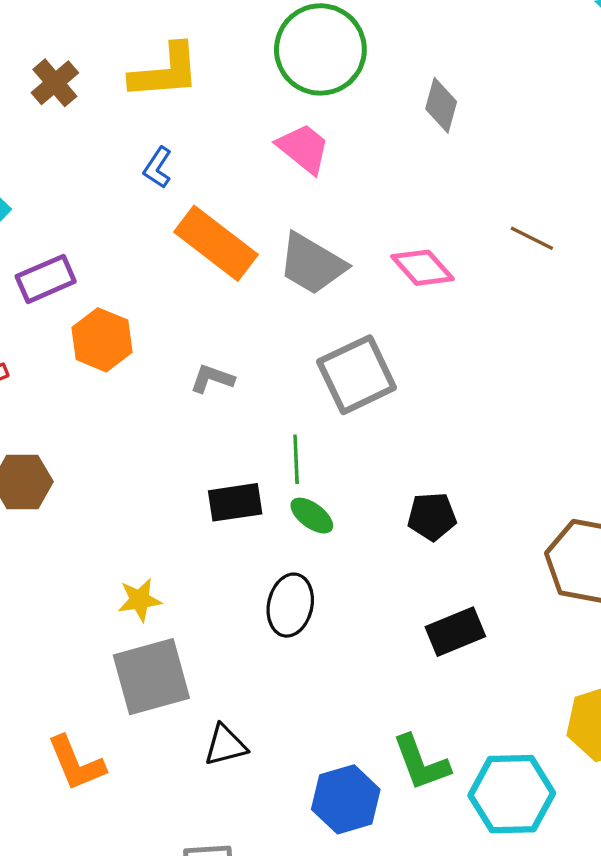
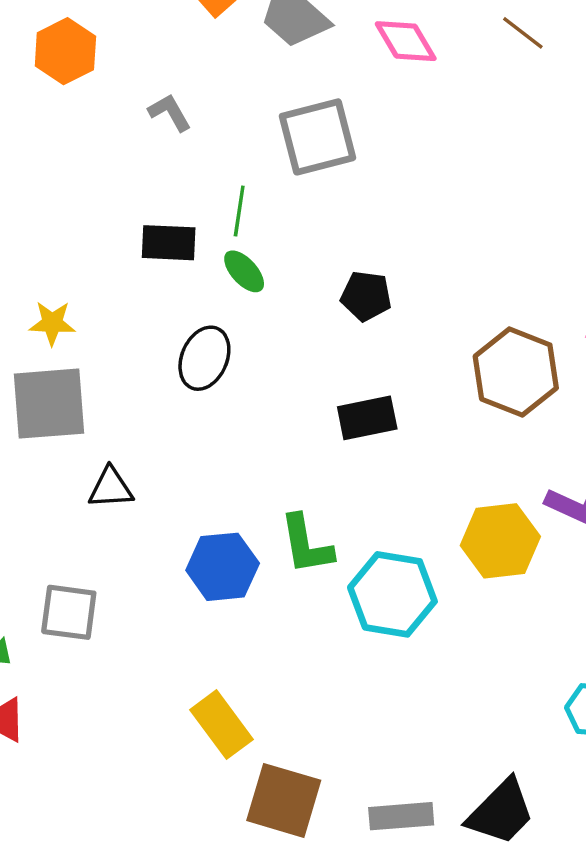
gray L-shape: (212, 379) -> (170, 112), turned 30

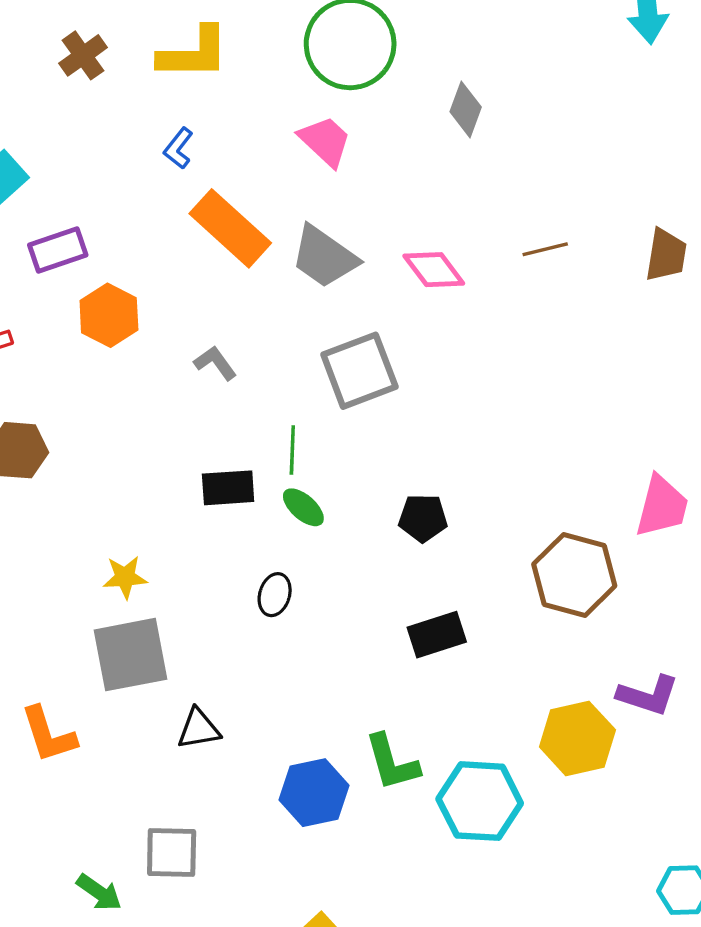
brown line: (523, 33) -> (545, 249), turned -45
black ellipse: (204, 358) -> (275, 595), size x0.7

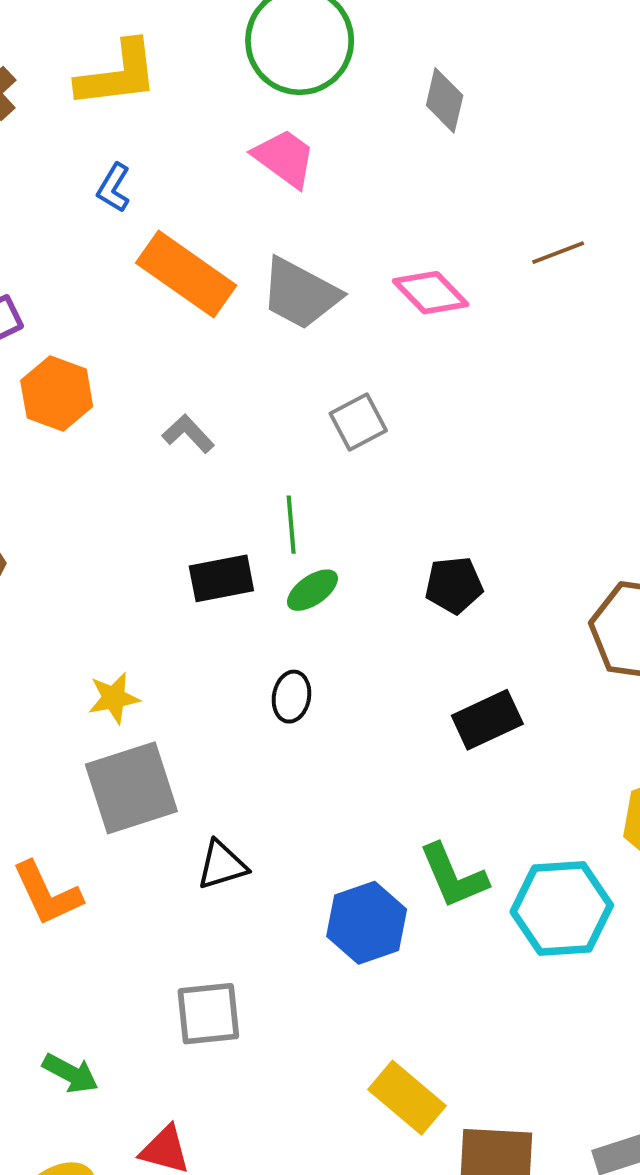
gray square: (359, 371) -> (358, 422), size x0.6
green ellipse: (303, 507) -> (312, 590), turned -69
green arrow: (99, 892) -> (70, 1073), moved

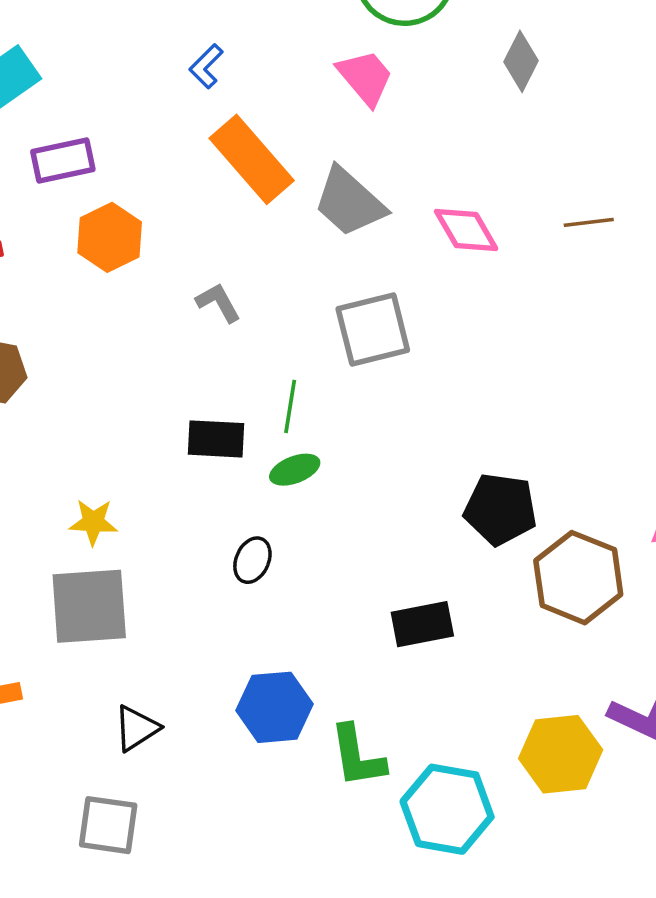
gray square: (358, 422) -> (373, 330), size x1.5
black pentagon: (454, 585) -> (500, 509), moved, size x1.4
black triangle: (222, 865) -> (136, 728), moved, turned -30
blue hexagon: (367, 923) -> (274, 707), moved

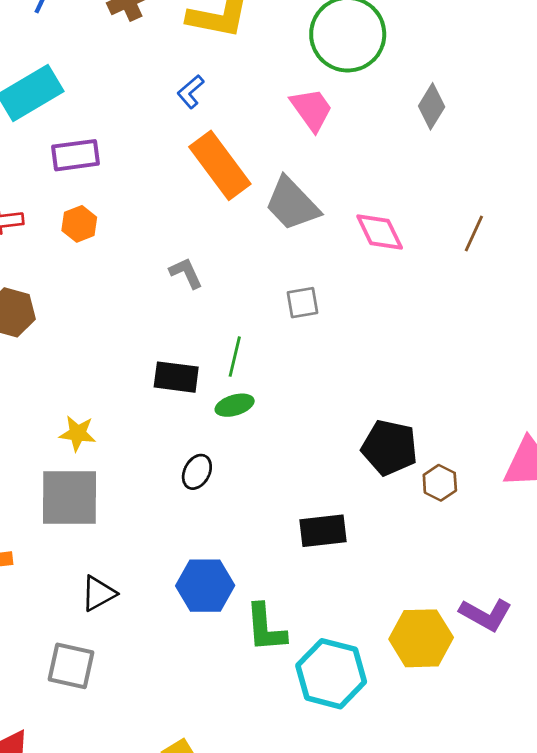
brown line: (589, 222) -> (474, 233), turned -63
orange hexagon: (110, 237) -> (79, 224), moved, size x0.7
gray square: (373, 330) -> (302, 303), size x0.6
brown hexagon: (578, 578) -> (440, 483), moved, size x0.5

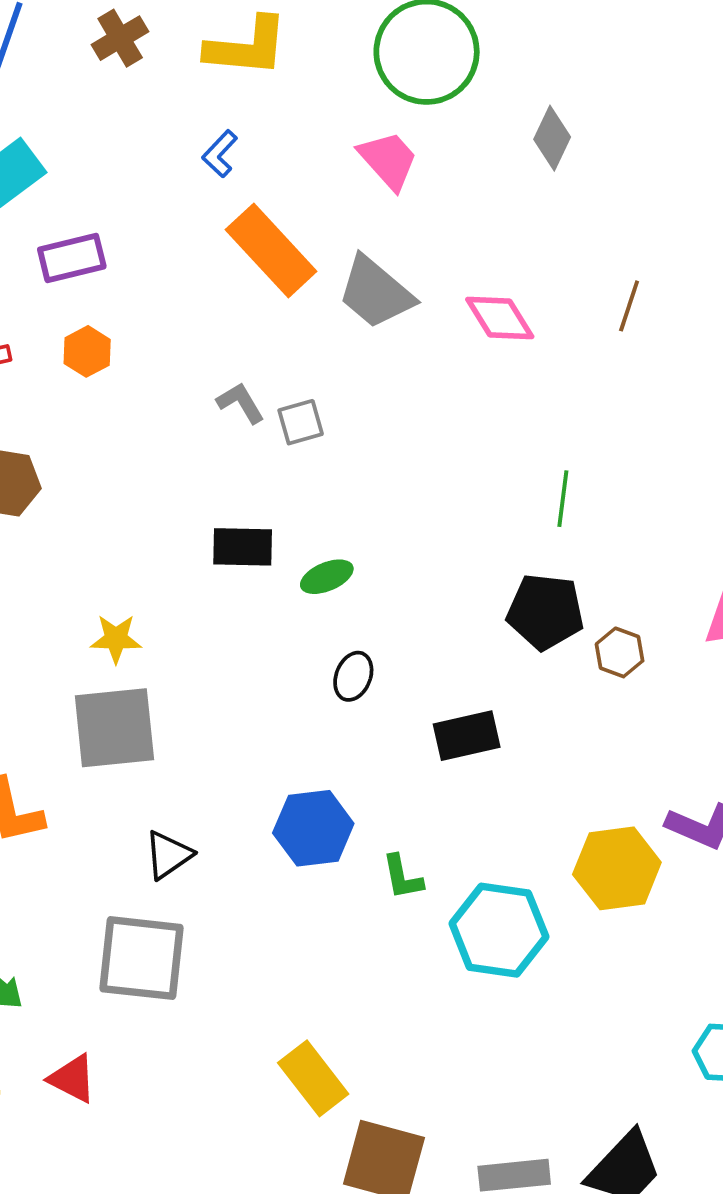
gray square: (302, 303) -> (301, 422), moved
green line: (235, 357) -> (563, 499), moved
black ellipse: (197, 472) -> (353, 676), moved
green L-shape: (266, 628) -> (402, 877), size x0.7
gray square: (71, 666) -> (142, 958), size x1.4

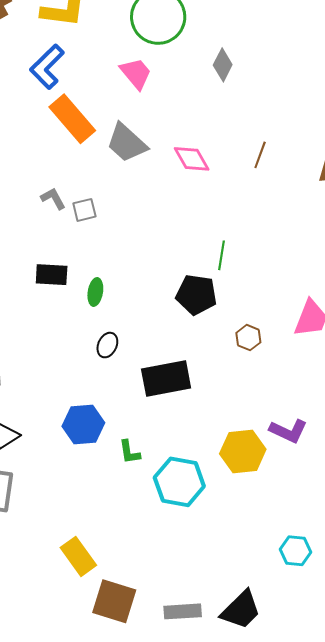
blue L-shape: (220, 154) -> (47, 67), size x1.8
green ellipse: (327, 577) -> (95, 292), turned -60
black pentagon: (545, 612) -> (196, 295), moved
black rectangle: (467, 736) -> (166, 379), size x1.4

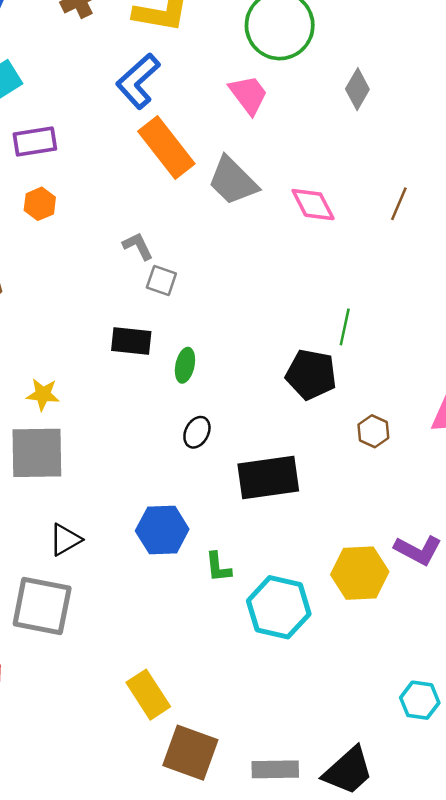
gray square: (84, 210) -> (161, 280), moved, turned 30

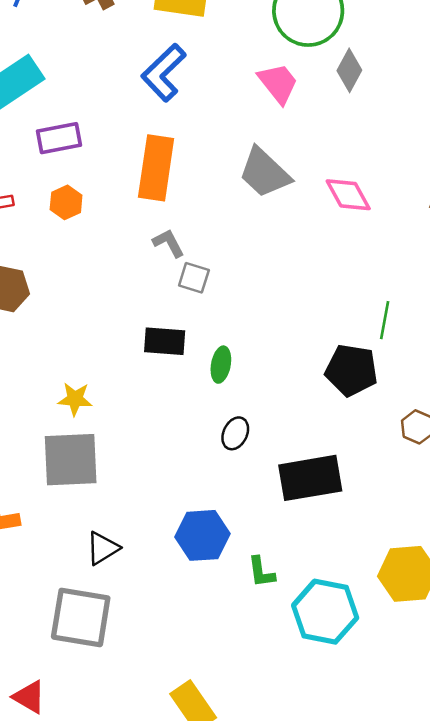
gray diamond: (357, 89) -> (349, 70), moved
orange rectangle: (166, 148) -> (156, 168), moved, turned 48

